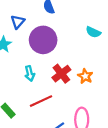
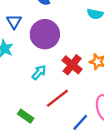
cyan arrow: (30, 74) -> (39, 72), turned -112

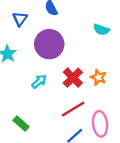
blue triangle: (14, 22) -> (20, 19), moved
red line: (57, 98) -> (73, 109), moved

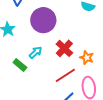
orange star: (98, 77) -> (87, 58), moved
green rectangle: (21, 123) -> (20, 65), moved

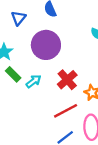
green rectangle: (20, 65) -> (13, 74), moved

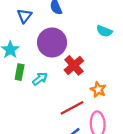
green rectangle: (13, 74) -> (20, 72), turned 56
red cross: (67, 80) -> (74, 65), moved

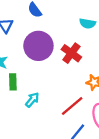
red cross: (74, 65) -> (71, 53), moved
cyan arrow: (40, 79) -> (32, 100), moved

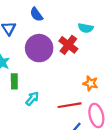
red cross: (71, 53) -> (68, 45), moved
red line: (72, 106) -> (70, 105), turned 30

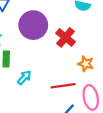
red cross: (68, 45) -> (66, 37), moved

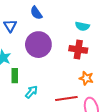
red cross: (66, 37) -> (78, 49), moved, turned -30

